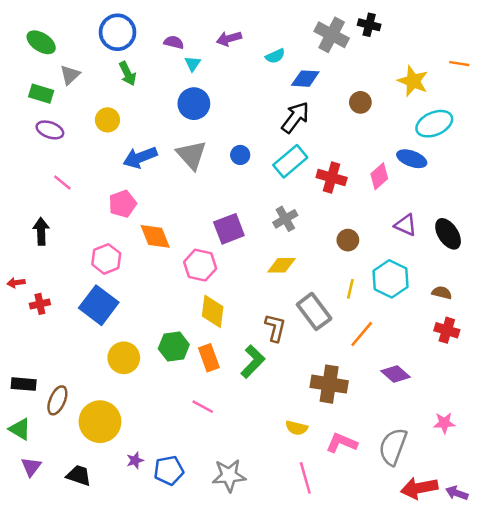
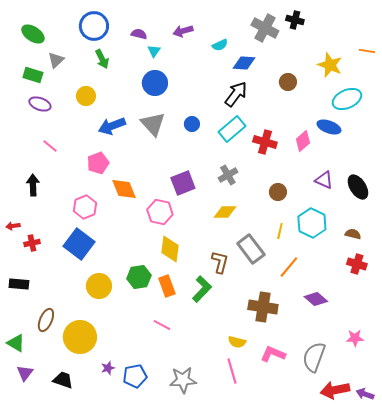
black rectangle: (24, 384) -> (19, 284), moved
pink line: (305, 478) -> (232, 371), moved

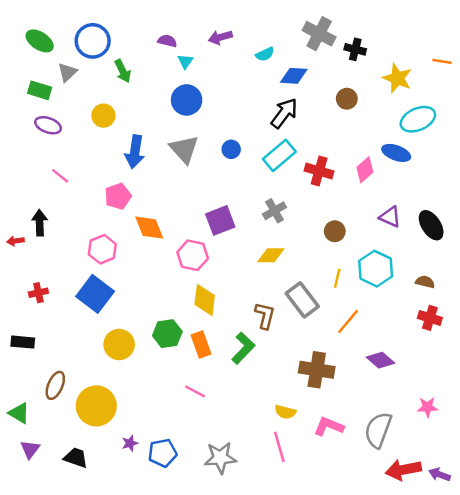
black cross: (295, 20) -> (355, 49), moved
blue circle: (94, 26) -> (93, 41), moved
blue arrow: (112, 126) -> (135, 152), turned -60
red arrow: (13, 226) -> (16, 241), moved

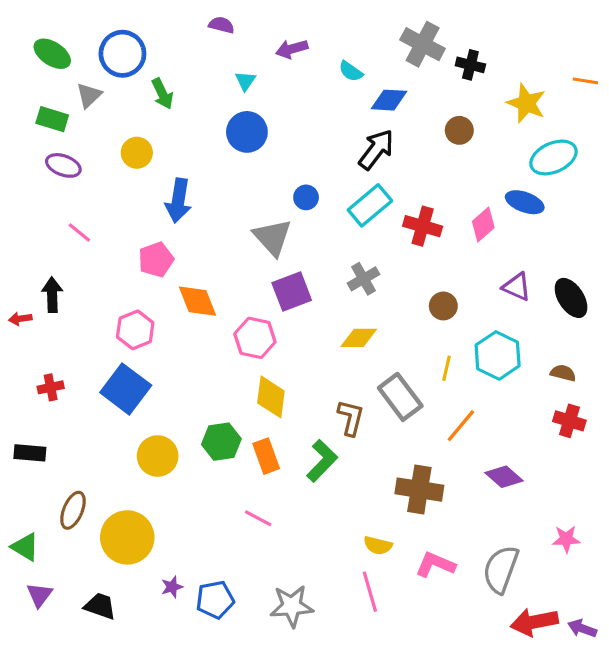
purple semicircle: (167, 41) -> (221, 25), moved
cyan semicircle: (265, 54) -> (351, 71), turned 60
gray triangle: (184, 149) -> (273, 237), moved

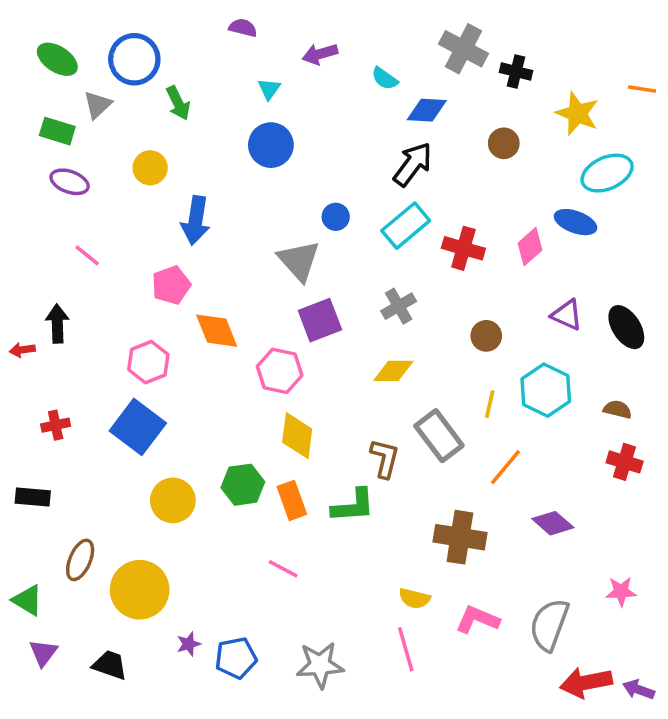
green L-shape: (322, 461) -> (353, 506), turned 42

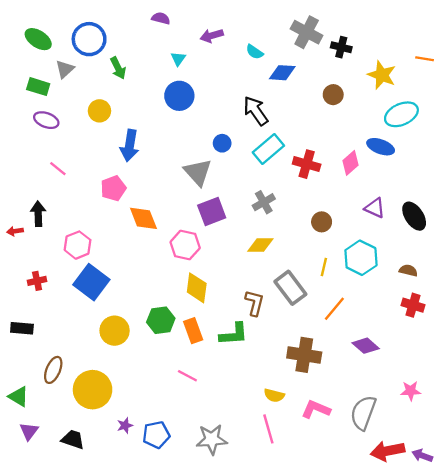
black arrow: (413, 164) -> (256, 111), moved, turned -72
pink hexagon: (148, 362) -> (78, 245), moved

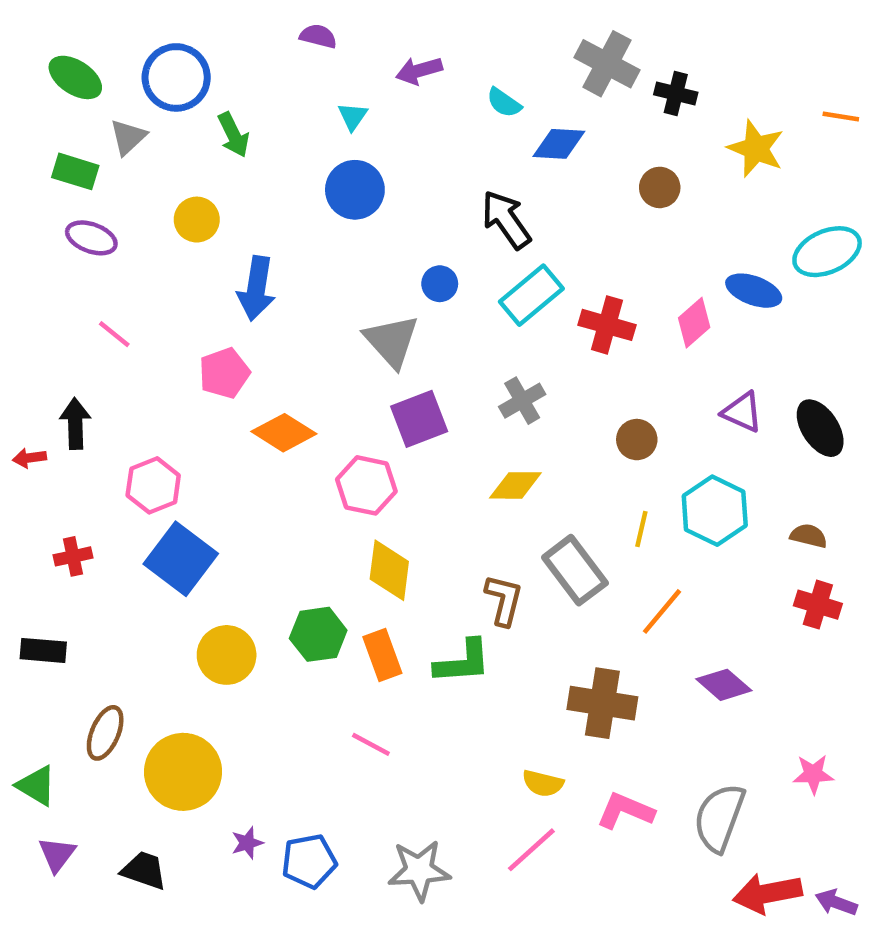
cyan ellipse: (401, 114) -> (827, 252), moved
orange diamond: (143, 218) -> (284, 433), turned -36
pink line: (268, 429) -> (531, 850), turned 64

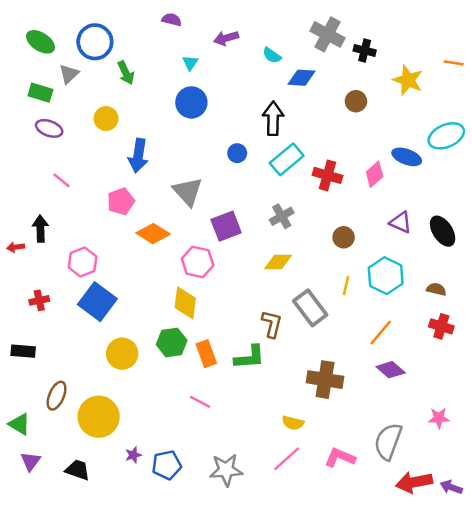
black arrow: (506, 220) -> (273, 119), turned 36
gray triangle: (392, 341) -> (188, 192), moved
yellow diamond: (389, 570) -> (185, 303), moved
orange line: (662, 611) -> (381, 333), moved
pink L-shape: (625, 811) -> (340, 458), moved

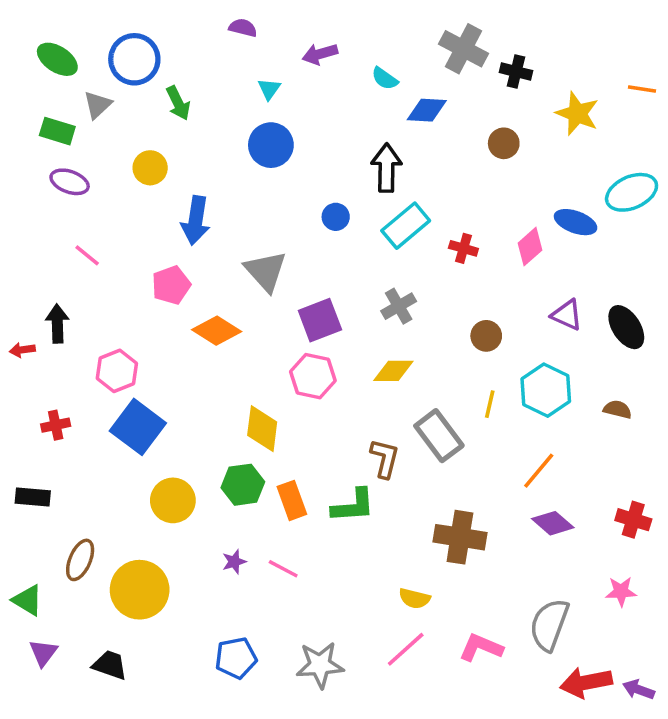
red cross: (328, 175) -> (463, 248), size x0.7
pink hexagon: (198, 262) -> (313, 376), moved
red cross: (441, 326) -> (633, 520), moved
purple star: (133, 455) -> (234, 562), moved

